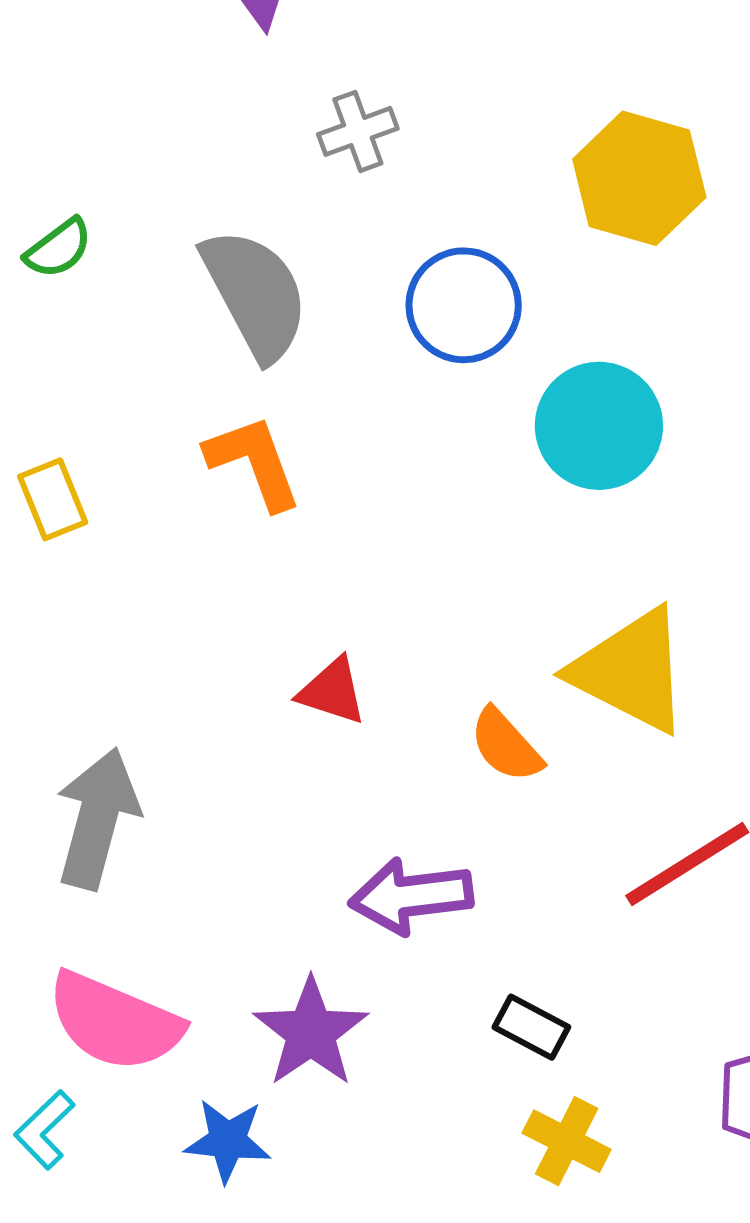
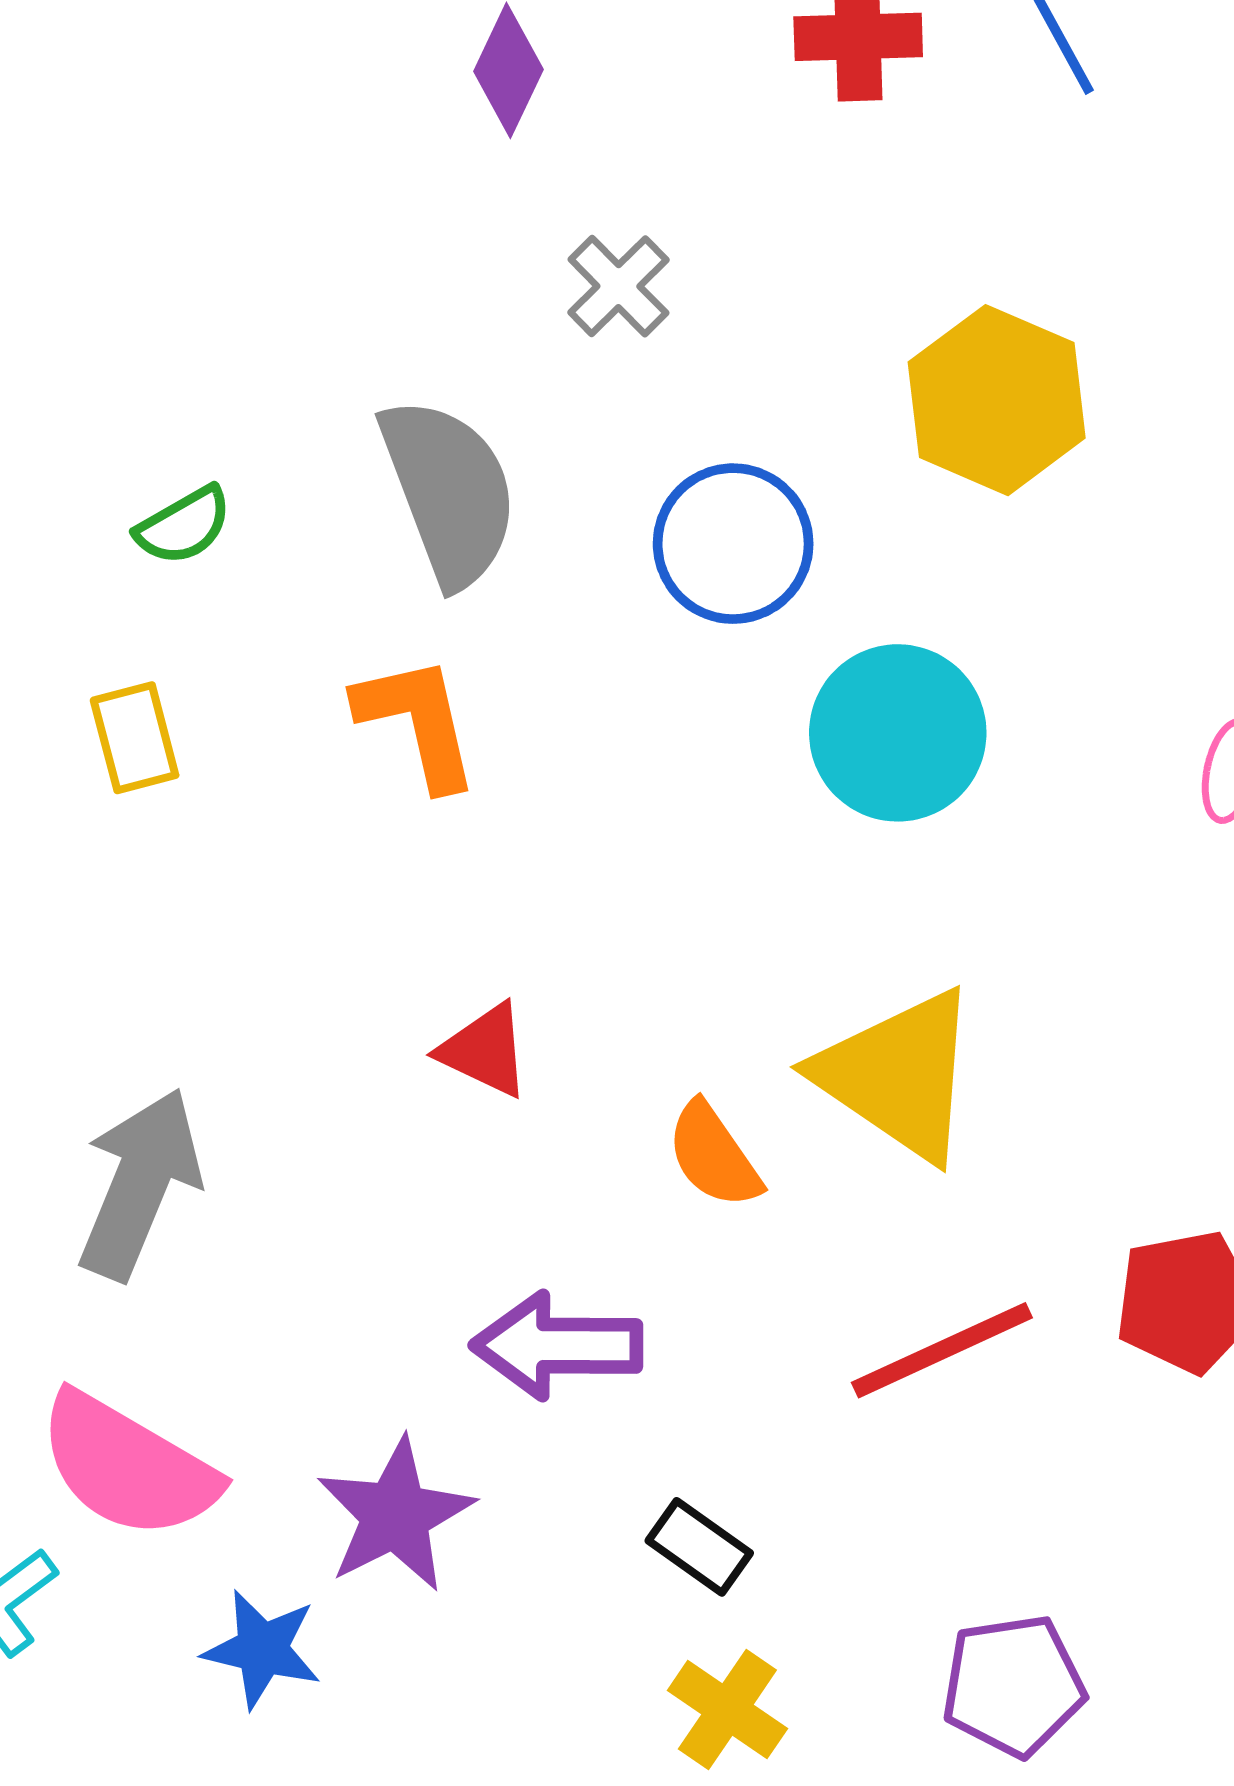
gray cross: (358, 131) -> (618, 286), turned -32
green semicircle: (58, 248) -> (184, 526), moved

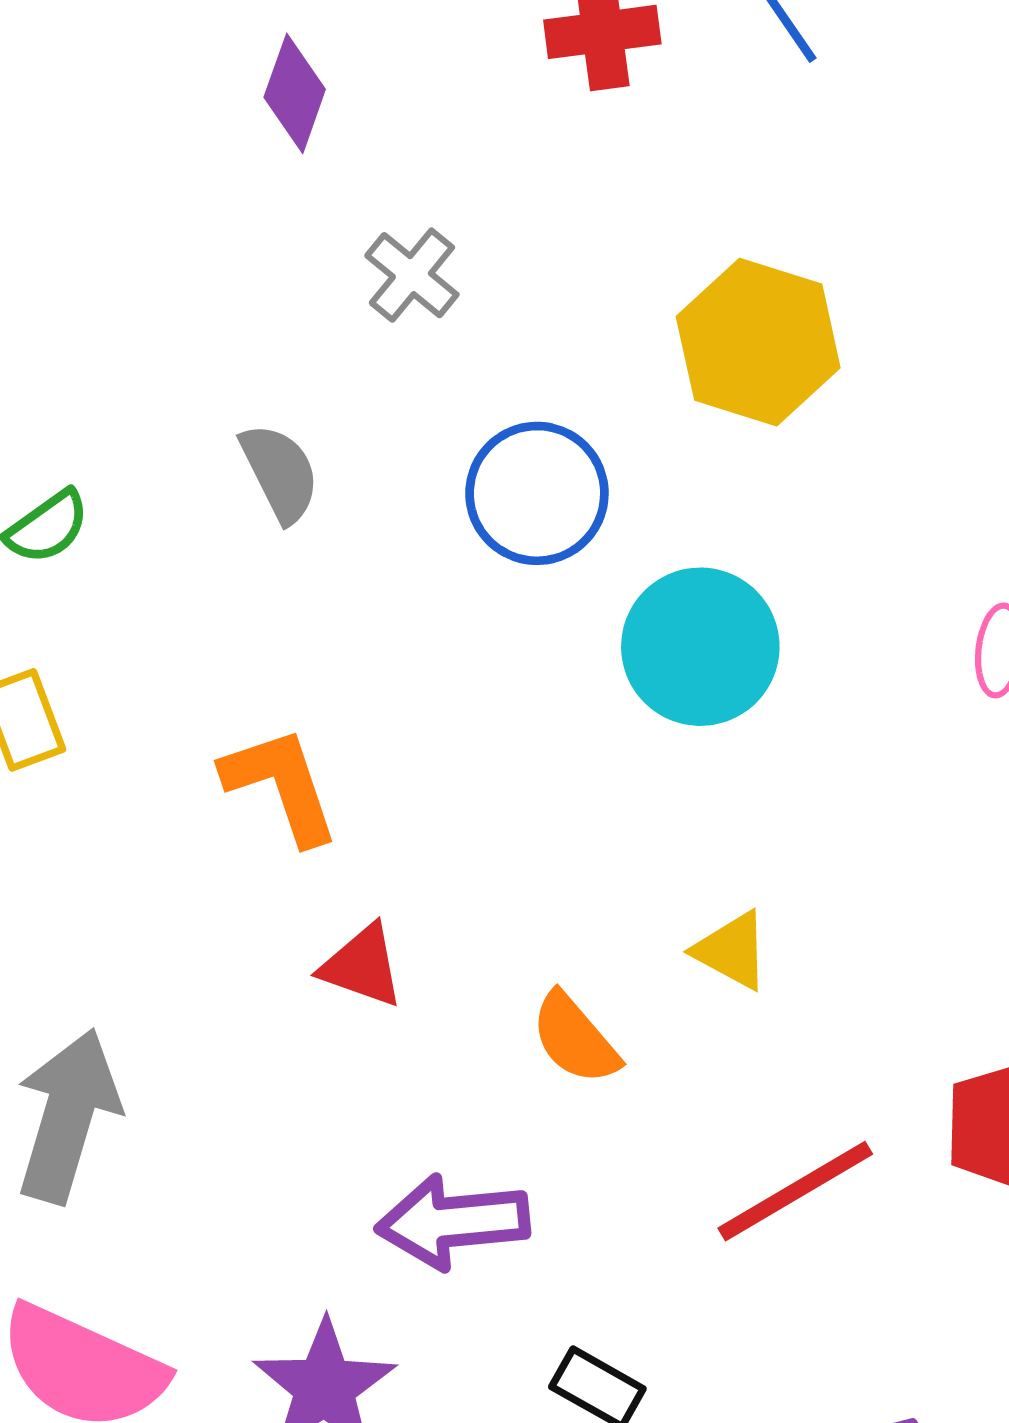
gray semicircle: (449, 491) -> (280, 473), size x0.6
orange L-shape: (417, 722) -> (281, 785), moved
yellow triangle: (898, 1075) -> (732, 951), size x0.5

